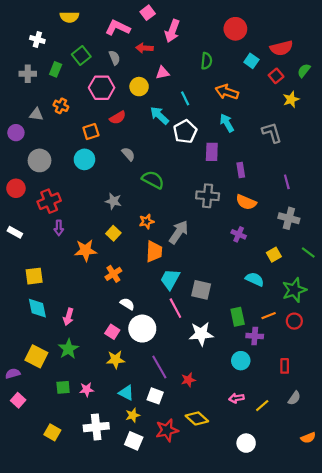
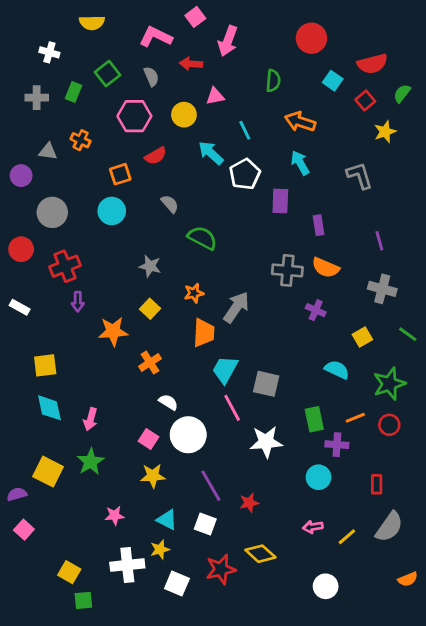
gray cross: (208, 196) -> (287, 270), moved
green square: (63, 387) -> (83, 600), moved
gray semicircle: (294, 398) -> (389, 527), size x1.6
yellow star: (133, 415) -> (160, 549), moved

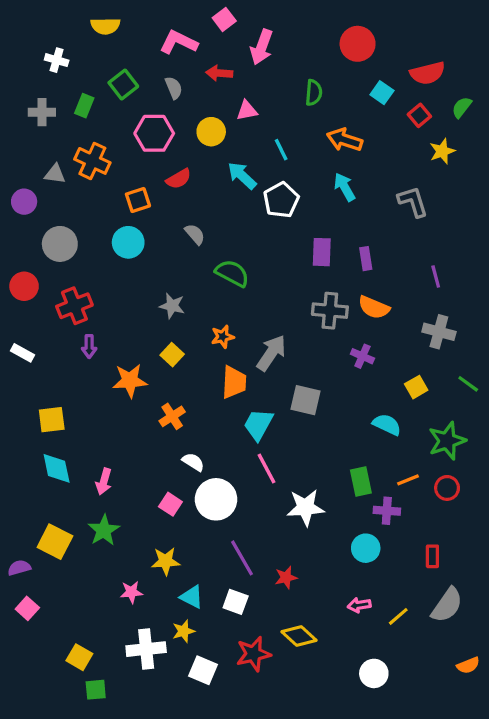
orange cross: (81, 140) -> (92, 161), size x1.5
purple rectangle: (280, 201) -> (322, 252), moved
gray square: (266, 384) -> (306, 400), moved
yellow star: (153, 476) -> (166, 561), moved

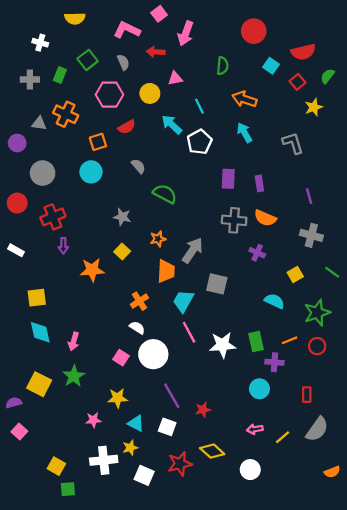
orange cross: (172, 416) -> (139, 301), moved
white star: (306, 507) -> (223, 345), moved
white circle: (374, 673) -> (250, 470), moved

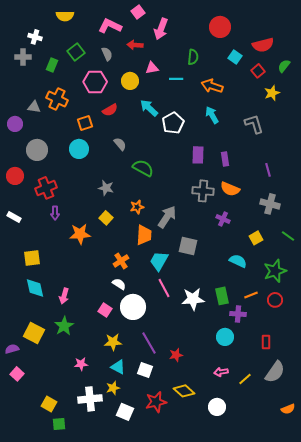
gray cross: (30, 80) -> (23, 57), moved
cyan line: (199, 106) -> (176, 79), moved, turned -64
yellow star: (118, 398) -> (113, 342), moved

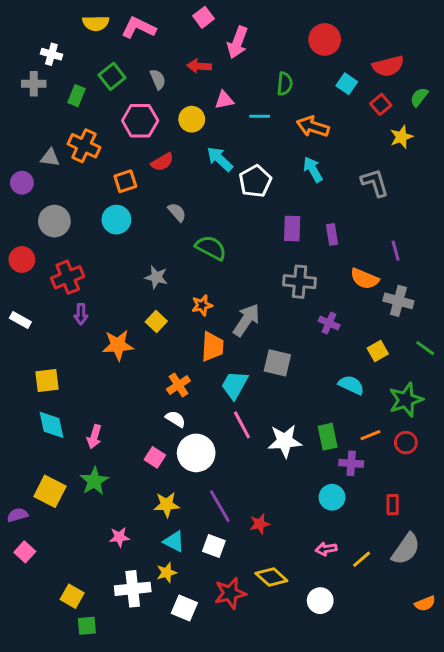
pink L-shape: (110, 26) -> (139, 28), moved
orange semicircle: (230, 189) -> (365, 279), moved

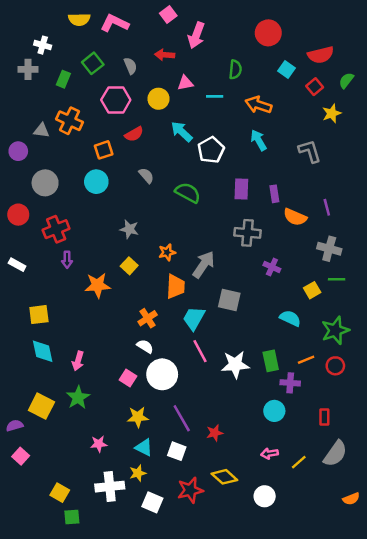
green semicircle: (211, 248) -> (188, 193), moved
orange semicircle: (365, 279) -> (295, 217), moved
green line: (425, 348) -> (337, 279), moved, turned -35

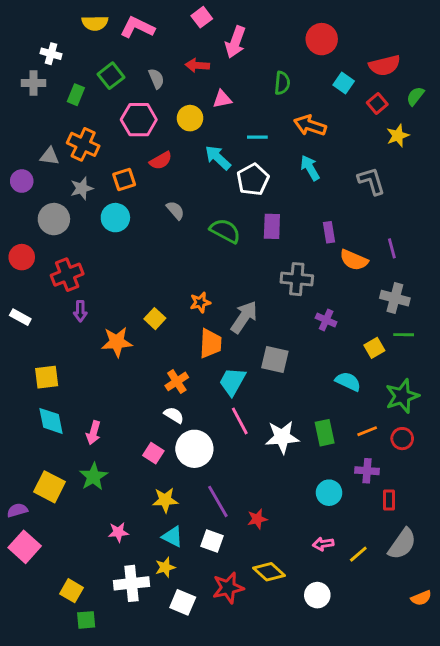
cyan line: (215, 96) -> (257, 137), moved
purple rectangle: (241, 189) -> (272, 226), moved
gray star: (129, 229) -> (82, 188), moved, turned -30
purple cross: (290, 383) -> (367, 471), moved
pink square: (21, 456) -> (25, 547), size x1.5

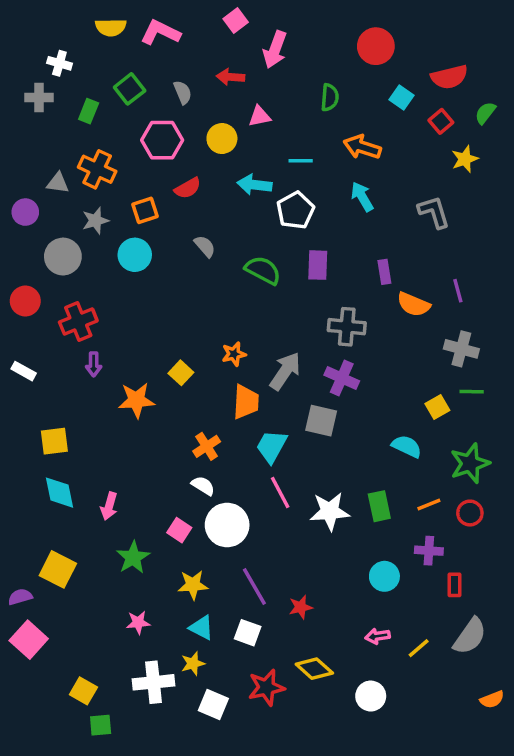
cyan arrow: (218, 158) -> (254, 185), turned -36
purple cross: (326, 320) -> (342, 378), moved, size x1.4
green star: (93, 477) -> (133, 557), moved

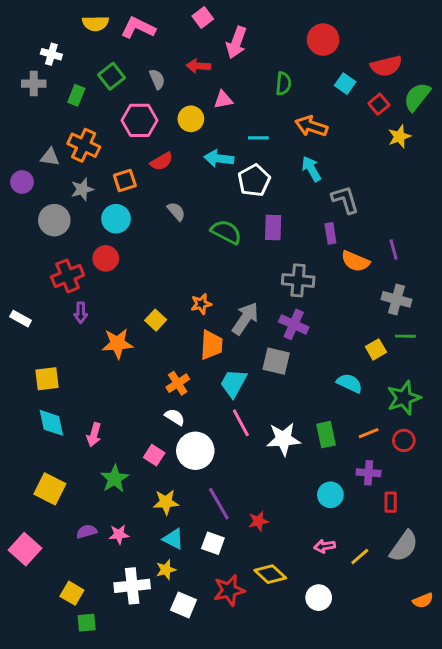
green semicircle: (485, 113) -> (417, 97), size x1.5
gray L-shape: (434, 212) -> (345, 200), moved
red circle: (25, 301) -> (106, 258), moved
purple semicircle: (20, 597) -> (87, 532), moved

